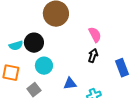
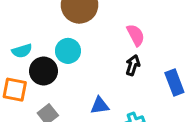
black circle: (34, 43) -> (44, 71), moved
cyan circle: (44, 66) -> (68, 51), moved

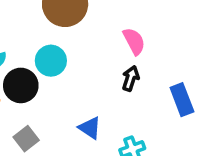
blue triangle: (100, 106) -> (90, 128), turned 42

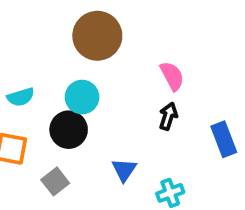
black circle: (21, 85) -> (69, 130), moved
blue triangle: (90, 128) -> (124, 170), turned 30

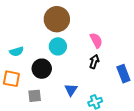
cyan circle: (82, 97) -> (58, 46), moved
gray square: (55, 181) -> (35, 96), turned 32

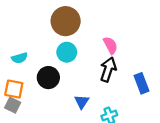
black arrow: (94, 62) -> (108, 69), size x1.5
gray square: (35, 96) -> (13, 105), moved, turned 32

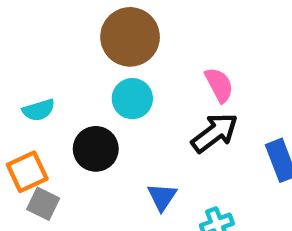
black arrow: (108, 69) -> (215, 133), turned 35
orange square: (14, 89) -> (27, 172), turned -36
gray square: (13, 105) -> (43, 204), moved

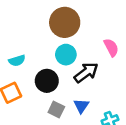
black arrow: (215, 133) -> (86, 72), moved
gray square: (43, 204) -> (56, 109), moved

